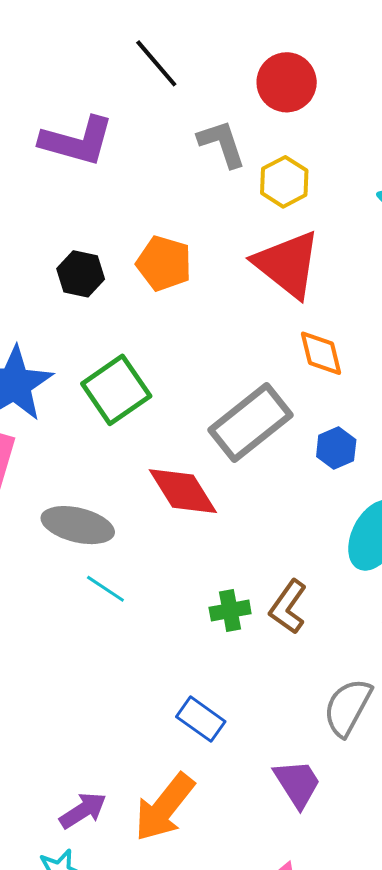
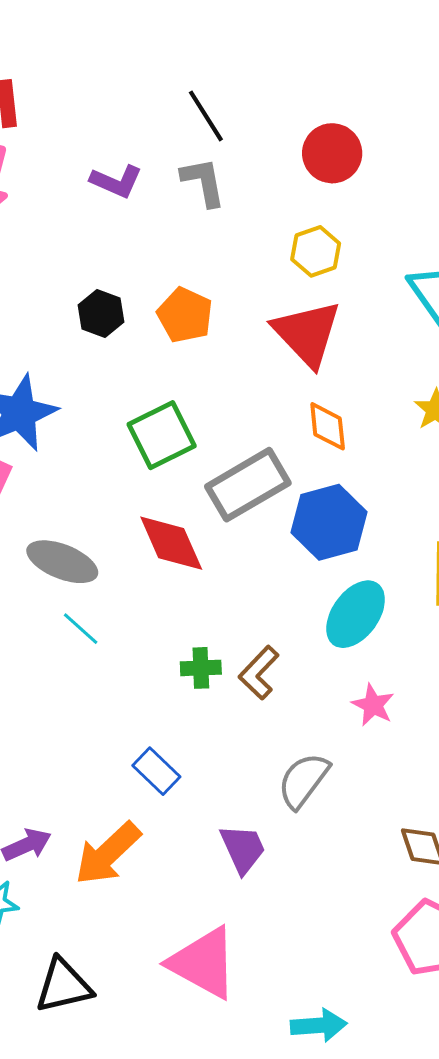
purple L-shape: (77, 141) -> (116, 181), size x0.7
gray L-shape: (222, 144) -> (203, 182), moved
green square: (116, 390) -> (162, 435), moved
blue hexagon: (336, 448) -> (329, 522), size x1.8

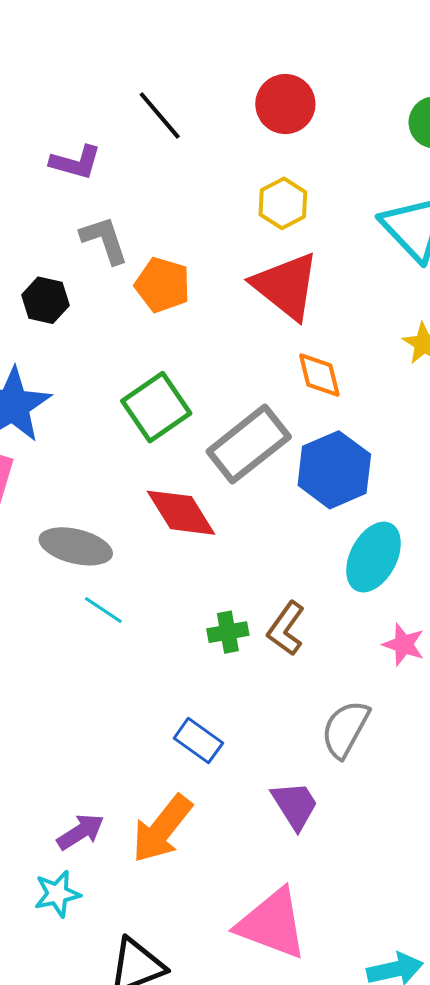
black line: (206, 116) -> (160, 116), moved
gray L-shape: (203, 182) -> (104, 240), moved
black hexagon: (101, 313) -> (45, 300), moved

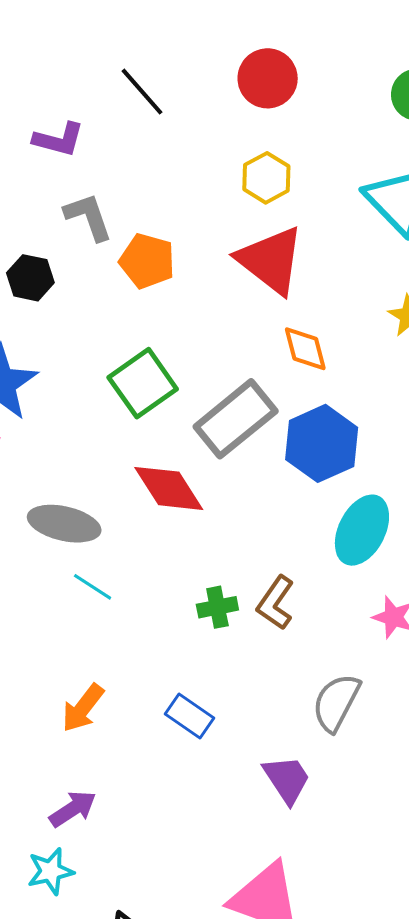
orange arrow: (162, 829) -> (83, 708), moved, size x0.7

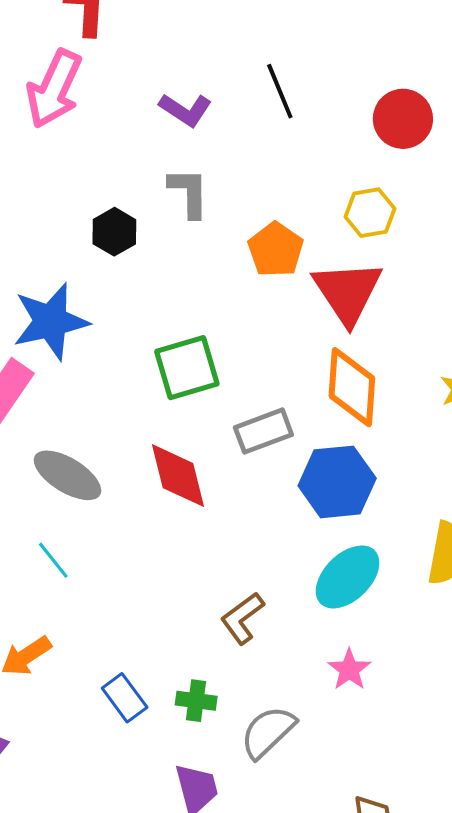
orange pentagon: (147, 261) -> (276, 250), moved
orange diamond: (305, 349) -> (352, 387), size x1.5
gray rectangle: (236, 419) -> (263, 431), size x0.7
cyan line: (93, 587) -> (53, 560), moved
green cross: (217, 607) -> (196, 701), moved

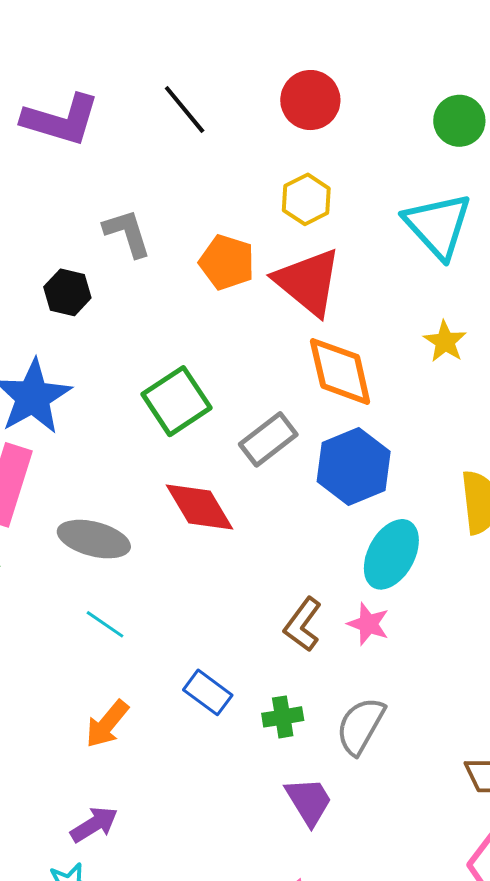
purple L-shape: (185, 110) -> (61, 120), moved, size x1.5
pink star: (349, 670) -> (368, 624), moved
blue rectangle: (125, 698) -> (208, 692), moved

